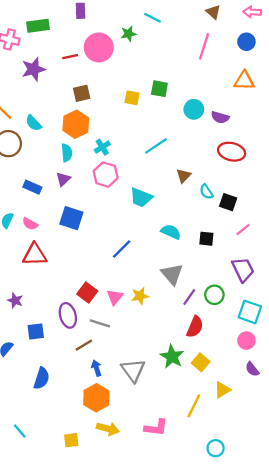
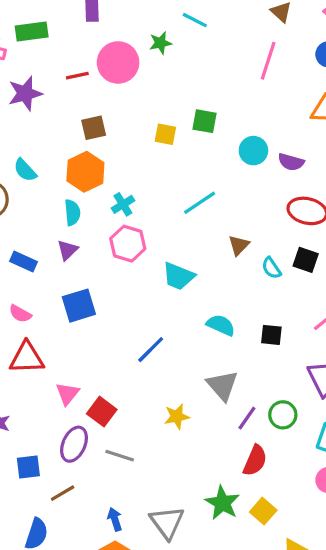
black square: (228, 202) -> (306, 260), moved
blue square: (71, 218) -> (79, 306), turned -35
pink triangle: (115, 297) -> (67, 394), moved
purple ellipse: (68, 315) -> (74, 444), turned 40
brown line: (84, 345) -> (63, 493), moved

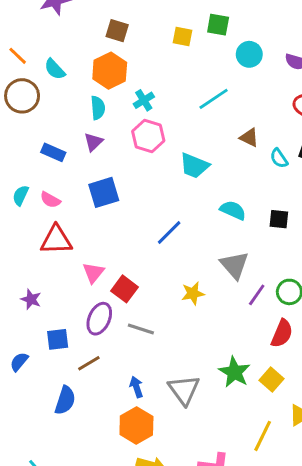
brown square: (94, 128) -> (117, 31), turned 30
cyan circle: (253, 151) -> (249, 54), moved
brown triangle: (239, 245) -> (249, 137), turned -48
red semicircle: (255, 461) -> (282, 333), moved

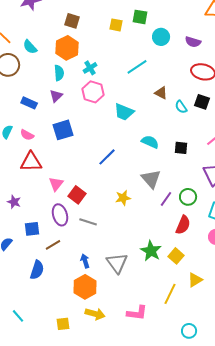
purple ellipse: (99, 319) -> (60, 215), turned -40

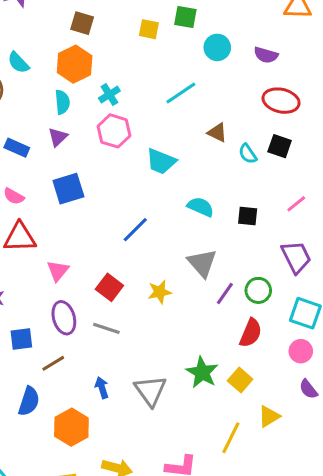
red square: (77, 195) -> (109, 287), moved
orange hexagon: (85, 287) -> (71, 427), moved

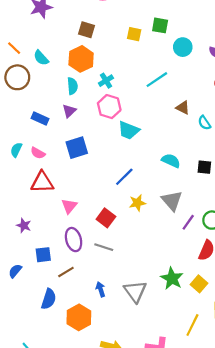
cyan trapezoid: (161, 161) -> (129, 130), moved
yellow star: (160, 292) -> (137, 203), moved

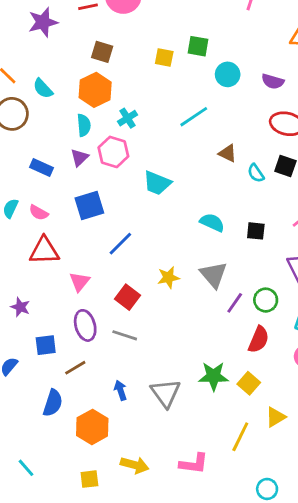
pink hexagon: (109, 107) -> (113, 152), moved
blue line: (124, 177) -> (120, 244), moved
green star: (172, 278) -> (214, 376), turned -30

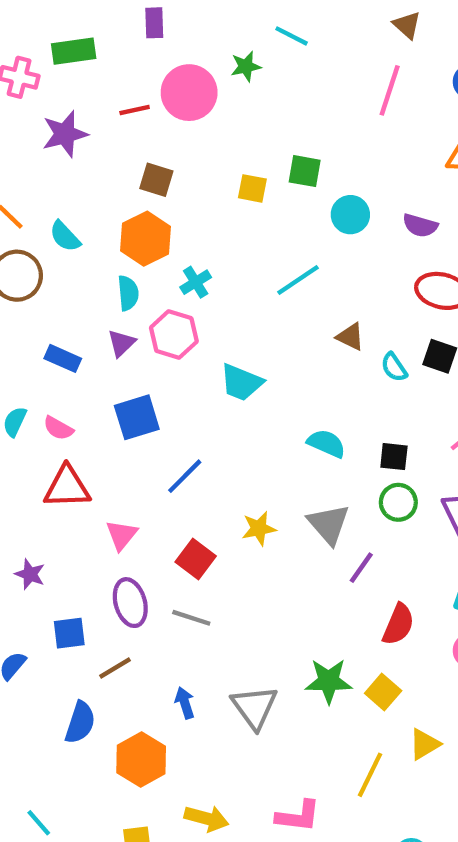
green circle: (266, 300) -> (398, 502), moved

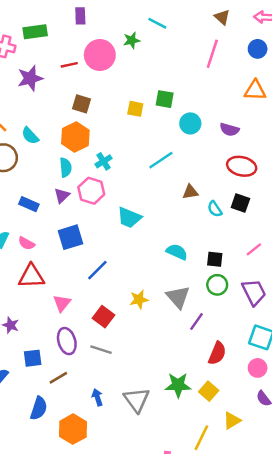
brown triangle: (350, 337) -> (190, 192), turned -35

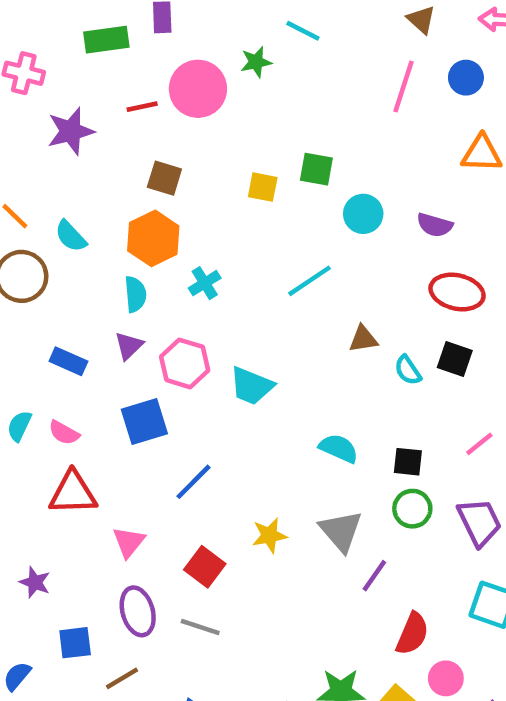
green rectangle: (35, 32) -> (106, 40), moved
blue circle: (258, 49) -> (466, 78), moved
pink hexagon: (91, 191) -> (185, 363), moved
pink circle: (258, 368) -> (446, 678), moved

